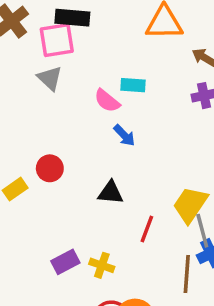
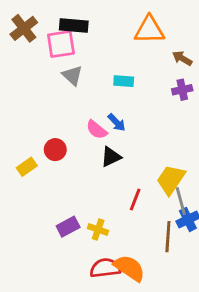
gray triangle: (50, 78) -> (72, 75), moved
pink semicircle: (107, 101) -> (97, 130), moved
black triangle: (110, 193) -> (111, 157), moved, turned -30

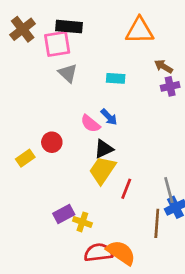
brown arrow: (182, 58) -> (163, 66), moved
yellow trapezoid: (171, 180) -> (102, 170), moved
yellow cross: (98, 229) -> (82, 222), moved

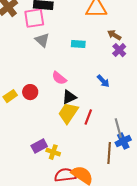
purple cross: (170, 86) -> (119, 50), turned -32
blue arrow: (109, 117) -> (103, 81), moved
yellow rectangle: (25, 158) -> (10, 96), moved
red line: (126, 189) -> (88, 117), moved

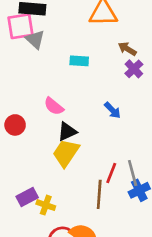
gray triangle: (42, 40) -> (35, 39), moved
red line: (88, 117) -> (111, 173), moved
brown line: (109, 153) -> (99, 194), moved

